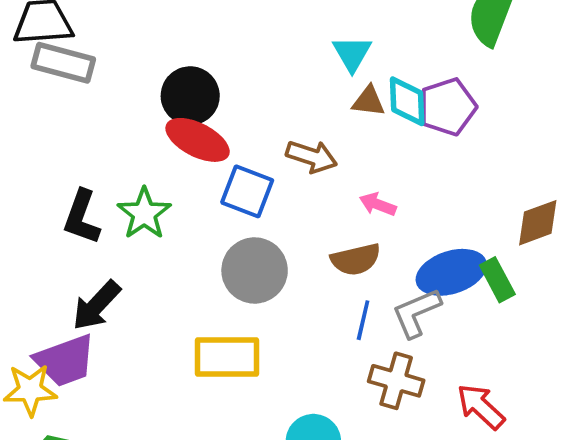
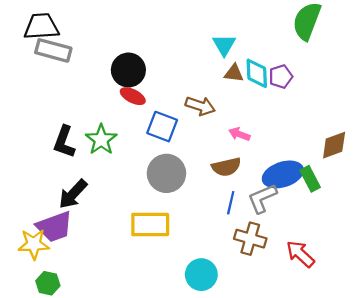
purple pentagon: (448, 107) -> (281, 77), size x0.7
red ellipse: (198, 140) -> (133, 96), size x0.7

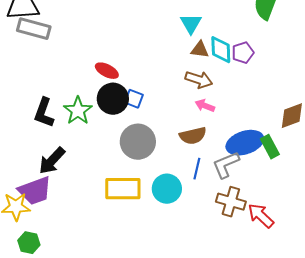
black circle: (128, 70) -> (113, 99), moved
brown arrow: (200, 106) -> (199, 80), moved
blue square: (162, 127) -> (134, 99), size x0.7
brown cross: (250, 239) -> (231, 202), moved
cyan circle: (201, 275) -> (167, 189), moved

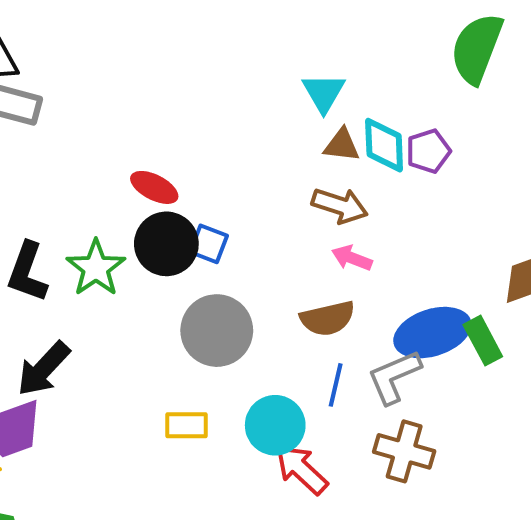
yellow rectangle: (123, 189) -> (187, 425), size x0.6
red arrow: (261, 216) -> (301, 470), moved

